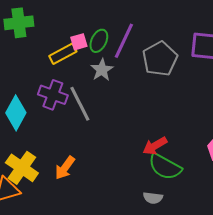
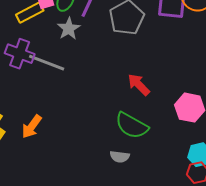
gray line: (80, 104) -> (47, 63), turned -42
red arrow: (155, 146) -> (139, 85), moved, turned 75

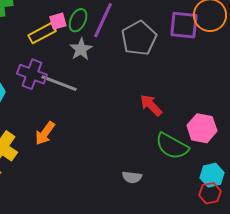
green semicircle: (132, 126) -> (172, 146), moved
orange arrow: (32, 127) -> (45, 133), moved

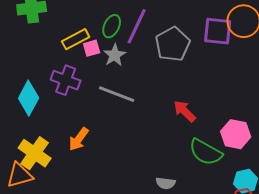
pink square: (58, 21) -> (92, 48), moved
gray line: (59, 83) -> (117, 94), moved

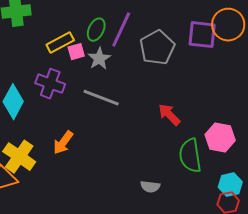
green semicircle: (206, 152) -> (190, 156), turned 52

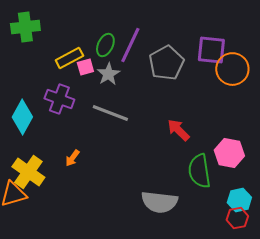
orange circle: (228, 25) -> (232, 69), moved
orange arrow: (63, 143) -> (72, 158), size x0.7
gray semicircle: (150, 187) -> (159, 202), size x1.8

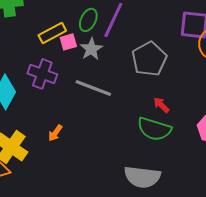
gray pentagon: (166, 63) -> (149, 59), moved
red arrow: (178, 130) -> (161, 105), size x0.7
green semicircle: (199, 171) -> (154, 129), moved, turned -64

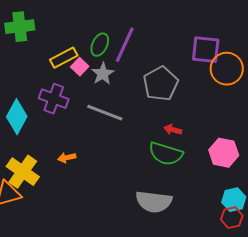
pink square: (68, 42) -> (80, 67), turned -30
red arrow: (161, 105) -> (173, 130), turned -30
orange arrow: (55, 133) -> (67, 158), turned 42

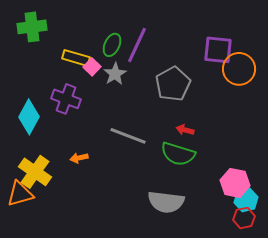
yellow rectangle: (64, 58) -> (76, 58), turned 44
gray line: (105, 113) -> (128, 136), moved
pink hexagon: (224, 153) -> (235, 183), moved

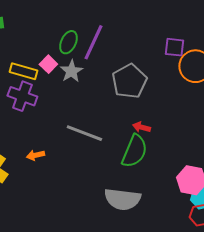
purple square: (218, 50) -> (174, 47), size x0.7
yellow rectangle: (76, 58) -> (23, 71), moved
green semicircle: (178, 154) -> (134, 151), turned -84

